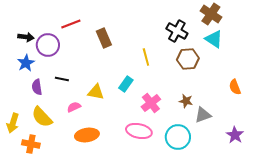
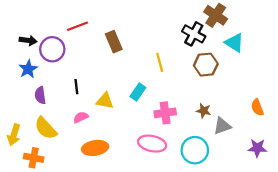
brown cross: (211, 14) -> (216, 15), moved
black line: (62, 79) -> (76, 87), moved, turned 72
orange semicircle: (235, 87) -> (257, 107), moved
pink cross: (151, 103) -> (165, 113), turned 30
purple star: (235, 135) -> (257, 148), turned -30

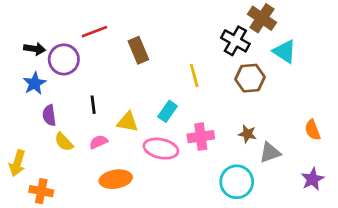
yellow semicircle: (46, 128) -> (64, 142), moved, size x0.7
pink ellipse: (152, 144) -> (161, 149), moved
purple star: (257, 148) -> (312, 179), turned -30

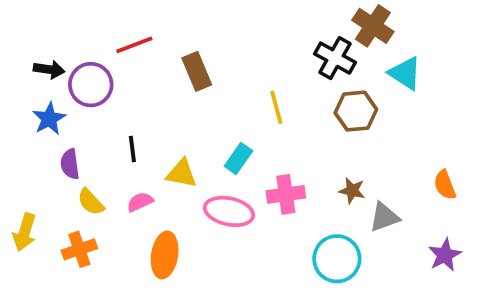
orange ellipse: (116, 179) -> (165, 255), turned -72
orange cross: (41, 191) -> (79, 249), moved, turned -30

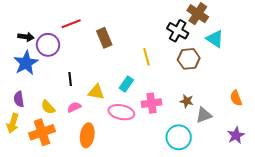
blue star: (49, 119) -> (26, 63), size x1.4
purple semicircle: (70, 164) -> (19, 99), moved
orange cross: (79, 249) -> (42, 132), size x1.4

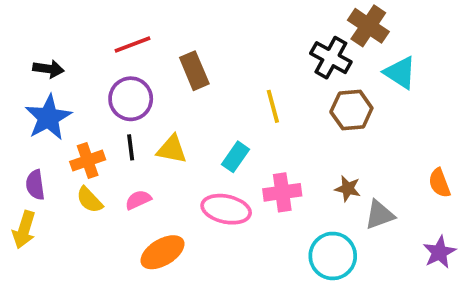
purple circle: (48, 45) -> (131, 99), moved
yellow triangle: (96, 92) -> (172, 149), moved
orange cross: (42, 132) -> (88, 161), moved, size x0.7
orange ellipse: (87, 135) -> (162, 252), turned 50

